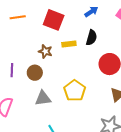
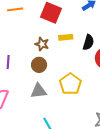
black semicircle: (91, 38) -> (88, 42), moved
brown circle: (35, 73) -> (39, 65), moved

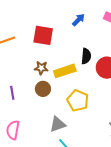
yellow rectangle: (66, 37) -> (65, 71), moved, size x1.5
gray triangle: (39, 91) -> (58, 124), moved

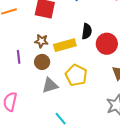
purple line: (12, 93) -> (19, 57), moved
gray triangle: (58, 124) -> (50, 85), moved

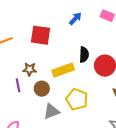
brown star: (41, 41) -> (30, 69), moved

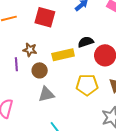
black semicircle: (84, 55) -> (86, 42), turned -119
yellow pentagon: (77, 99) -> (87, 85), moved, turned -30

